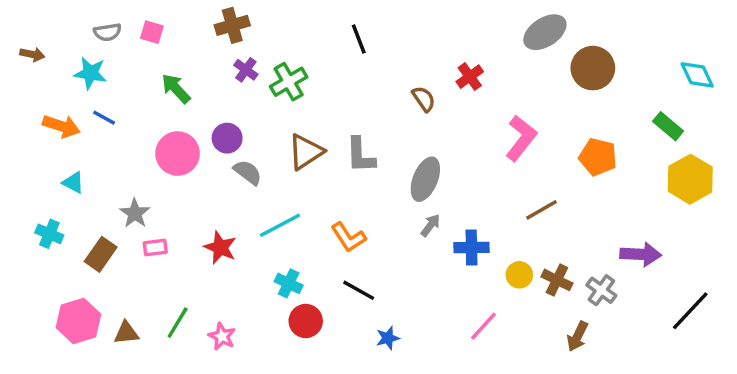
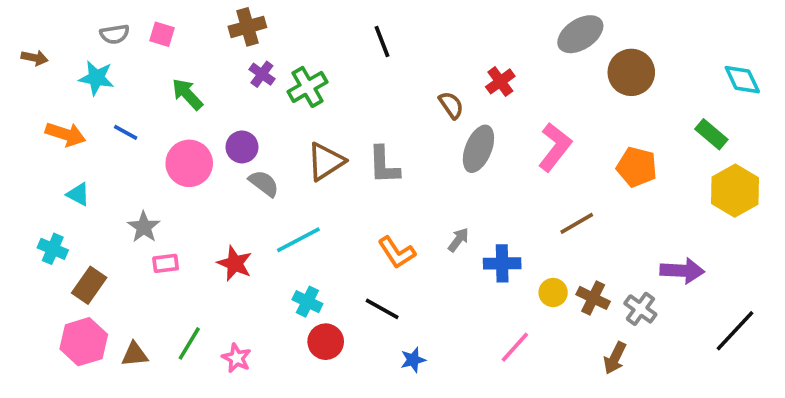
blue line: (104, 118) -> (126, 132), moved
gray ellipse: (425, 179) -> (478, 149), moved
orange L-shape: (348, 237) -> (397, 252), moved
brown rectangle: (101, 254) -> (89, 285), moved

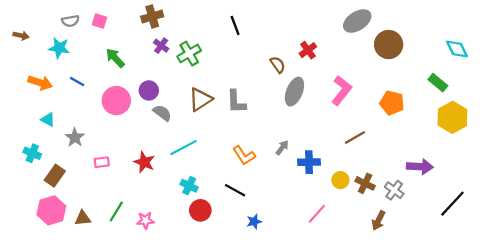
gray star: (144, 227) -> (75, 138), moved
pink star: (237, 358) -> (145, 220), turned -30

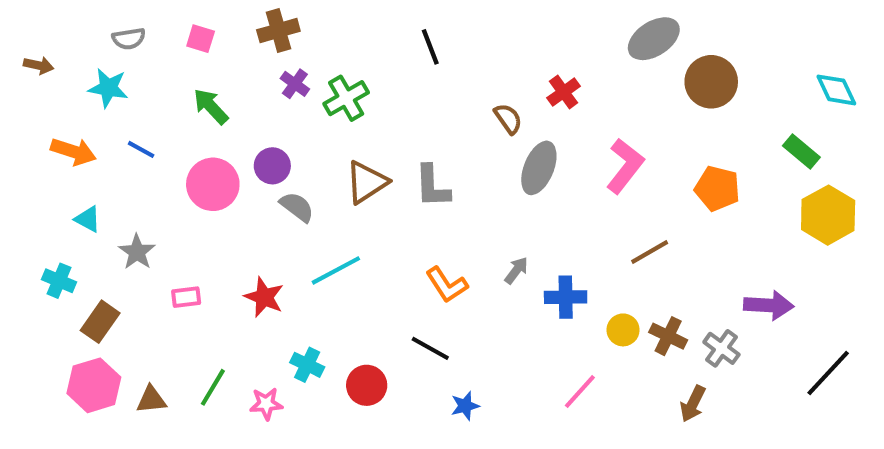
pink square: (99, 21) -> (201, 39), moved
cyan cross: (189, 186) -> (307, 365), moved

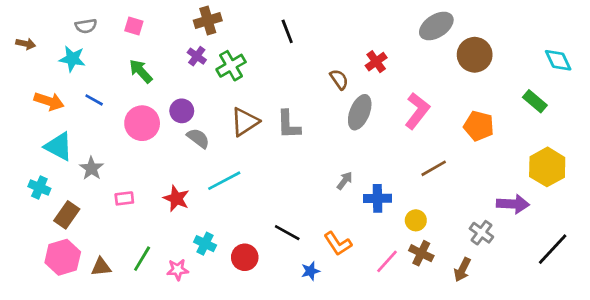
brown cross: (278, 30) -> (208, 21), moved
yellow hexagon: (828, 215) -> (547, 167), moved
cyan triangle: (88, 219) -> (59, 146), size x1.6
orange L-shape: (447, 285) -> (338, 244), moved
brown cross: (668, 336) -> (421, 253), moved

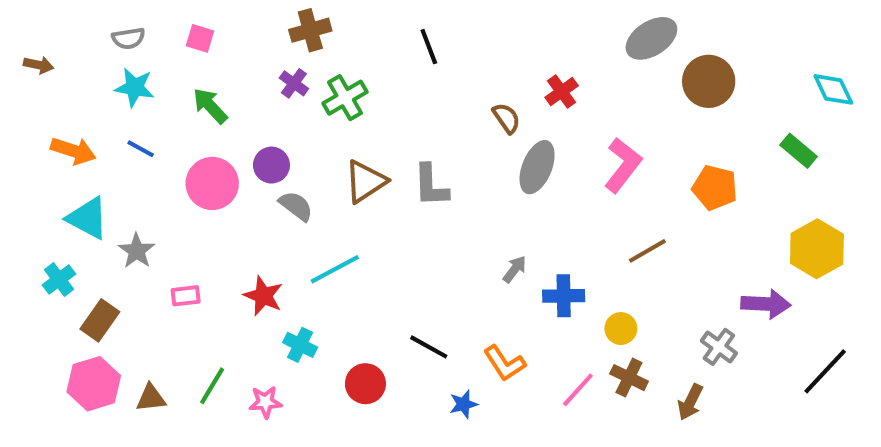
cyan star: (72, 59) -> (135, 87), moved
cyan cross: (39, 187) -> (59, 279), turned 30
cyan cross: (205, 244) -> (300, 345), moved

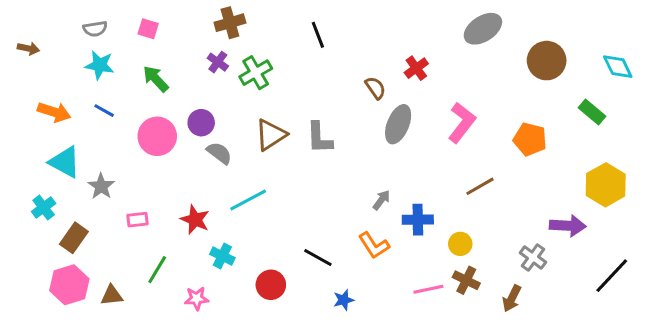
brown circle: (709, 81) -> (547, 61), moved
orange L-shape: (504, 363) -> (374, 245), moved
green line: (212, 386) -> (157, 270), moved
pink line: (578, 390) -> (428, 289), turned 36

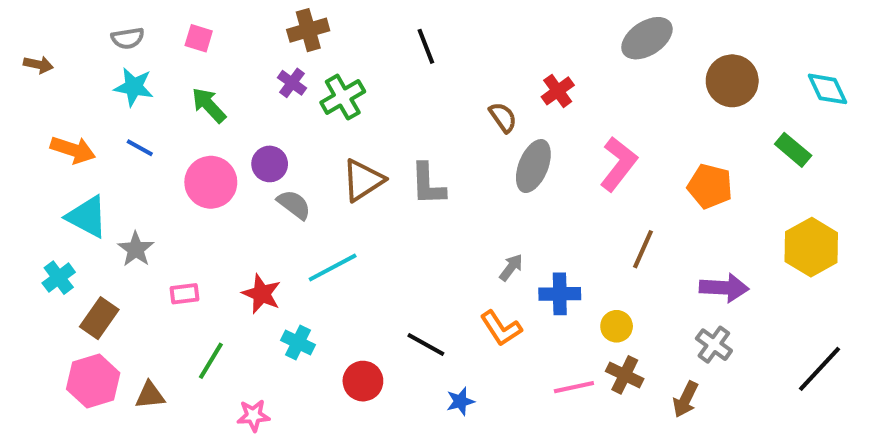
brown line: (480, 186) -> (643, 249), turned -36
purple arrow: (568, 226) -> (724, 288), moved
pink star: (197, 298) -> (253, 416), moved

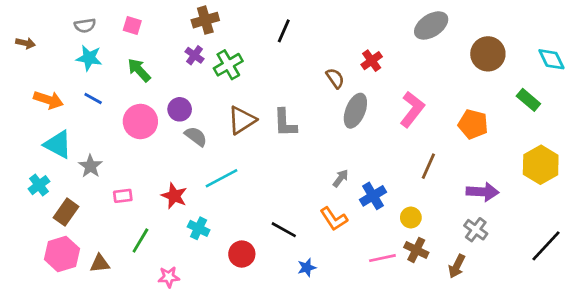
black line: (426, 46) -> (284, 31), turned 45
blue cross: (560, 294) -> (373, 196), turned -30

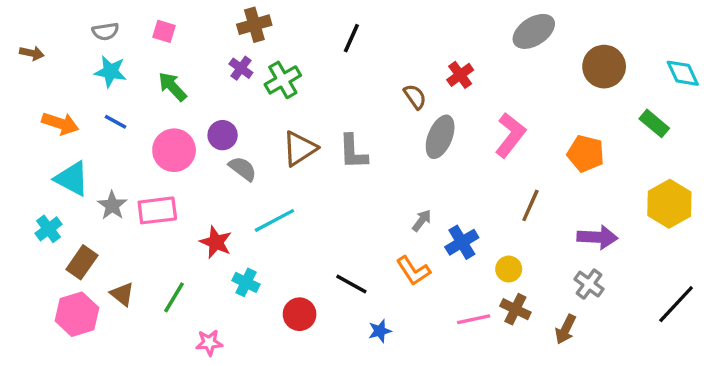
pink rectangle: (123, 196) -> (157, 210), moved, size x1.6
brown triangle: (100, 263) -> (122, 294), moved, turned 45

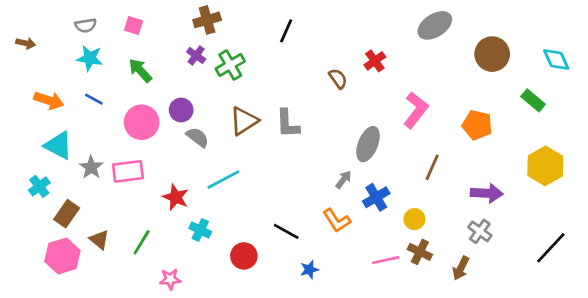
gray ellipse: (440, 137) -> (368, 144), moved

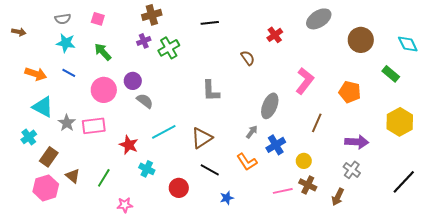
black line: (286, 31) -> (210, 23), turned 60
purple cross: (196, 55) -> (144, 41), turned 32
red cross: (375, 61) -> (275, 35), moved
brown triangle: (244, 121) -> (202, 138), moved

